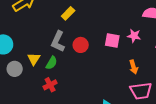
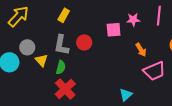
yellow triangle: (34, 59) -> (41, 60), moved
gray circle: (15, 69) -> (27, 47), moved
red cross: (50, 85) -> (65, 89), size x1.5

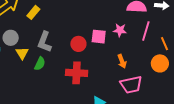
yellow rectangle: (64, 15) -> (33, 12), moved
red circle: (84, 42) -> (78, 44), moved
red cross: (65, 89) -> (77, 73), moved, turned 35

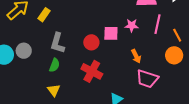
gray circle: (11, 38) -> (24, 51), moved
yellow triangle: (22, 53) -> (54, 90), moved
red cross: (77, 73) -> (92, 71), turned 30
pink trapezoid: (131, 85) -> (147, 79), turned 35

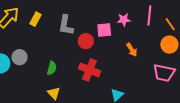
gray L-shape: (57, 43) -> (66, 25), moved
pink trapezoid: (147, 79) -> (164, 73), moved

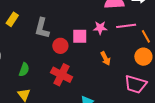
pink line: (149, 15) -> (126, 26), turned 72

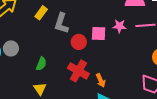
yellow rectangle: (12, 19) -> (41, 13), moved
orange arrow: (105, 58) -> (101, 80), moved

